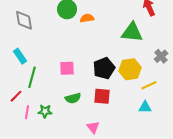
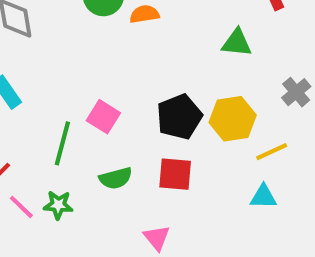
green triangle: (132, 32) -> (237, 43), size x0.7
pink square: (67, 68) -> (103, 117), turned 35
green line: (32, 77) -> (62, 143), moved
pink line: (27, 112) -> (21, 207), turned -56

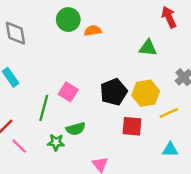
red square: (175, 174) -> (132, 126), moved
cyan triangle: (263, 197) -> (170, 150), moved
green star: (58, 205) -> (56, 142), moved

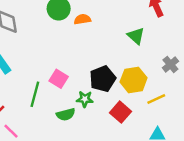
green triangle: (148, 48) -> (136, 36), turned 36
red square: (132, 126) -> (120, 112), turned 36
green star: (56, 142) -> (85, 99), moved

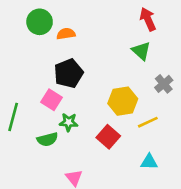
green triangle: (136, 36) -> (141, 51), moved
pink square: (59, 79) -> (51, 100), moved
black pentagon: (103, 79) -> (69, 73), moved

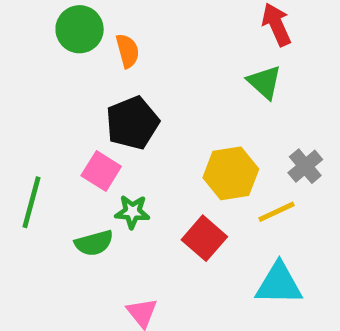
orange semicircle: (66, 34) -> (128, 51), turned 84
gray cross: (164, 84) -> (305, 166), moved
cyan triangle: (149, 162) -> (279, 284), size x1.5

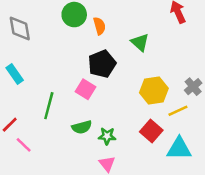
green triangle: (264, 82) -> (140, 42), moved
green star: (132, 212) -> (107, 136), moved
red square: (204, 238) -> (151, 131), moved

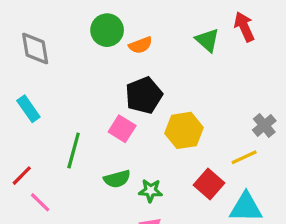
orange semicircle: (99, 26) -> (140, 45), turned 84
green triangle: (140, 42) -> (207, 40), moved
yellow hexagon: (154, 90) -> (184, 130), moved

